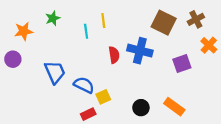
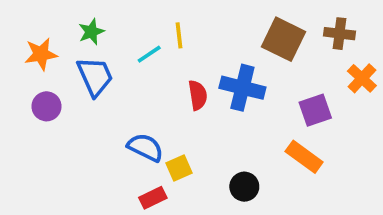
brown cross: (196, 19) -> (339, 34), turned 35
cyan line: (86, 31) -> (149, 54), turned 64
purple circle: (13, 59) -> (46, 106), moved
blue trapezoid: (55, 72) -> (95, 77), moved
orange rectangle: (174, 107) -> (304, 157), moved

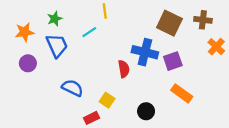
yellow line: (179, 35) -> (105, 11), moved
red semicircle: (198, 95) -> (124, 69), moved
purple square: (315, 110) -> (173, 61), moved
blue semicircle: (145, 147) -> (72, 88), moved
yellow square: (179, 168) -> (107, 100), turned -32

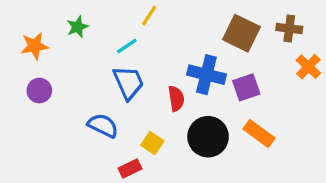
yellow line: (105, 11) -> (149, 16), turned 40
blue trapezoid: (57, 45) -> (128, 83), moved
black circle: (146, 111) -> (208, 137), moved, size x1.6

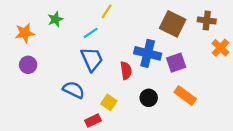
black circle: (208, 137) -> (149, 98), size x0.6

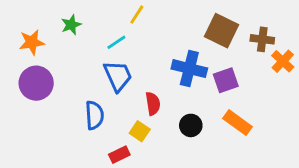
brown cross: (207, 20) -> (262, 39), moved
purple circle: (28, 65) -> (36, 83), size x1.5
red semicircle: (126, 70) -> (153, 104), moved
blue semicircle: (74, 90) -> (94, 115), turned 60

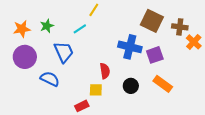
green star: (71, 25) -> (47, 26), moved
blue trapezoid: (118, 76) -> (64, 52), moved
blue semicircle: (94, 115) -> (50, 79), moved, turned -60
yellow square: (140, 131) -> (96, 90), turned -32

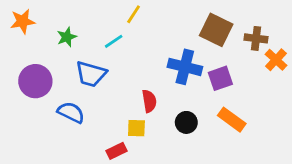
orange star: (22, 29) -> (23, 21), moved
blue trapezoid: (64, 52) -> (91, 74), turned 130

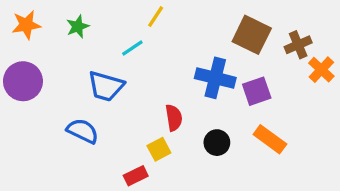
green star: (67, 37) -> (78, 27), moved
brown cross: (256, 38) -> (298, 45), turned -30
purple circle: (35, 81) -> (23, 81), moved
yellow square: (136, 128) -> (159, 149), turned -30

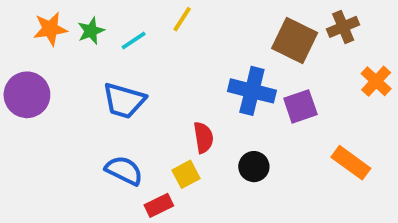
orange star: (26, 25) -> (50, 29), moved
brown cross: (298, 45) -> (343, 27), moved
cyan line: (132, 48) -> (134, 40), moved
blue semicircle: (83, 131) -> (124, 170), moved
orange rectangle: (270, 139) -> (351, 163), moved

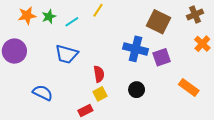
brown cross: (343, 27) -> (195, 14), moved
red semicircle: (203, 137) -> (99, 74), moved
blue semicircle: (124, 170) -> (43, 93), moved

